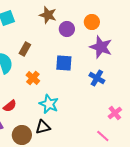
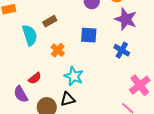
brown rectangle: (25, 49) -> (50, 21), turned 32
pink cross: (115, 113) -> (140, 85), size x1.5

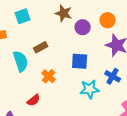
cyan star: (74, 76) -> (90, 89), moved, turned -30
red semicircle: (35, 78) -> (34, 100), moved

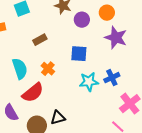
cyan semicircle: (21, 61) -> (20, 69), moved
blue cross: (113, 76) -> (112, 78), moved, turned 35
red semicircle: (34, 100) -> (33, 93), size x1.6

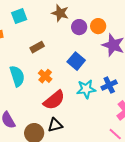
orange circle: (107, 13) -> (98, 26), moved
blue square: (79, 54) -> (76, 61), turned 36
red semicircle: (33, 93) -> (54, 100), moved

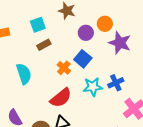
cyan square: (19, 16) -> (38, 25), moved
purple circle: (79, 27) -> (86, 33), moved
orange cross: (45, 76) -> (64, 68), moved

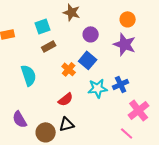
orange circle: (105, 24) -> (128, 19), moved
red semicircle: (61, 98) -> (66, 99), size x0.7

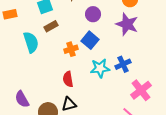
orange cross: (69, 69) -> (71, 49), turned 32
cyan semicircle: (29, 75) -> (31, 42), moved
red semicircle: (66, 99) -> (68, 79), turned 119

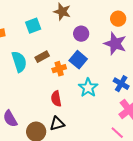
brown rectangle: (51, 26) -> (42, 57), moved
blue cross: (123, 64) -> (121, 84), moved, turned -35
cyan star: (100, 68) -> (88, 88), turned -30

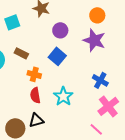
brown rectangle: (42, 57) -> (21, 53), turned 56
orange cross: (59, 69) -> (34, 74), moved, turned 32
cyan star: (88, 88) -> (63, 96), moved

